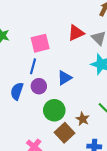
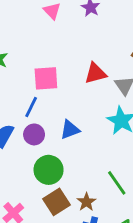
brown star: (83, 119) -> (86, 202), moved

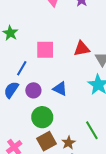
blue line: (31, 107) -> (22, 68), moved
blue triangle: (70, 130) -> (60, 89), turned 42

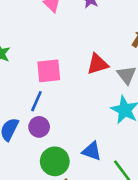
blue line: (22, 68) -> (36, 101), moved
blue triangle: (60, 89) -> (92, 151), moved

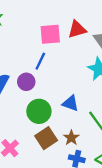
pink square: (49, 71) -> (50, 34), moved
blue line: (36, 101) -> (40, 61), moved

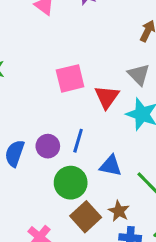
red triangle: (77, 29) -> (107, 97), moved, turned -30
blue line: (40, 61) -> (78, 141), moved

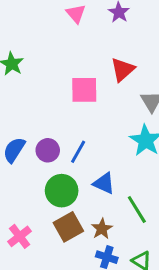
red triangle: (107, 97) -> (123, 70), moved

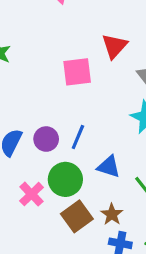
pink cross: (20, 236) -> (31, 194), moved

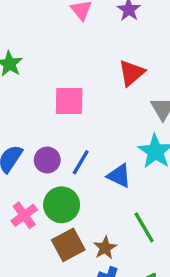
pink square: (77, 72) -> (69, 101), moved
blue triangle: (109, 167) -> (119, 176), moved

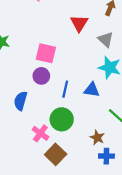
pink square: (69, 101) -> (46, 53), turned 30
purple circle: (47, 160) -> (41, 76), moved
brown square: (68, 245) -> (56, 154), moved

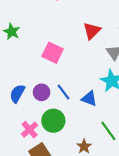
purple circle: (41, 76) -> (42, 92), moved
blue line: (65, 89) -> (63, 92), turned -63

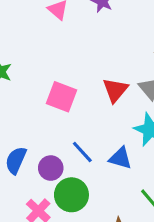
red triangle: (92, 31) -> (115, 90), moved
purple circle: (42, 92) -> (51, 168), moved

